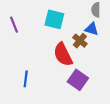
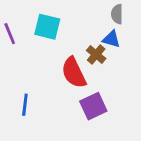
cyan square: (54, 19) -> (47, 27), moved
purple square: (78, 80) -> (93, 106), turned 30

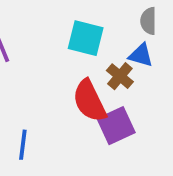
cyan square: (47, 27) -> (86, 38), moved
purple square: (93, 106) -> (116, 126), moved

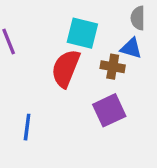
brown cross: (120, 76) -> (113, 67), turned -30
red semicircle: (89, 101) -> (66, 68), moved, turned 48

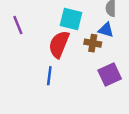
purple square: (109, 110) -> (110, 74), moved
blue line: (27, 127) -> (49, 76), moved

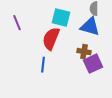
blue triangle: (106, 30) -> (90, 27), size x1.5
brown cross: (93, 43) -> (84, 52), moved

